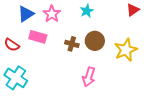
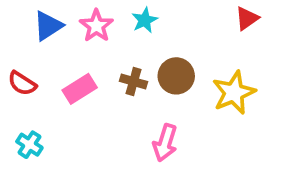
cyan star: (87, 11) -> (145, 20), moved
pink rectangle: (38, 37) -> (80, 89), moved, turned -48
cyan cross: (16, 78) -> (29, 145), size x0.6

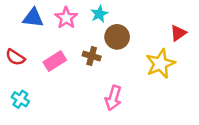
red triangle: (247, 18) -> (178, 33), moved
blue triangle: (48, 26) -> (33, 18), turned 40
brown circle: (176, 76) -> (117, 37), moved

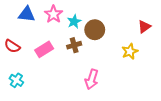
cyan star: (99, 14) -> (74, 21), moved
brown cross: (92, 56) -> (74, 45), turned -32
yellow star: (160, 64) -> (130, 51), size x0.7

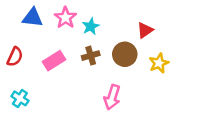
red triangle: (144, 27) -> (145, 30), moved
brown circle: (95, 30) -> (125, 54), moved
red semicircle: (12, 46) -> (15, 57), turned -98

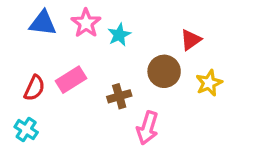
brown cross: (91, 56) -> (119, 96), moved
red semicircle: (15, 57) -> (34, 88), moved

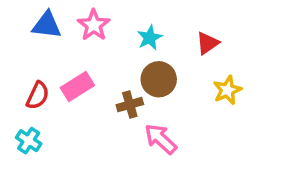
cyan star: (119, 35) -> (150, 38), moved
brown circle: (164, 71) -> (159, 79), moved
pink arrow: (147, 128) -> (161, 139), turned 116

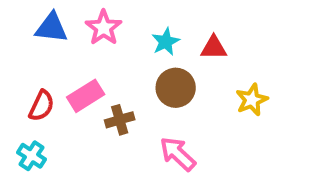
red triangle: (207, 43) -> (214, 48), moved, turned 35
brown cross: (130, 105) -> (120, 120), moved

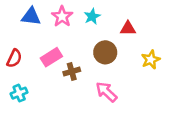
cyan star: (166, 42) -> (92, 16), moved
red semicircle: (41, 106) -> (14, 58), moved
cyan cross: (31, 156) -> (19, 93), turned 35

